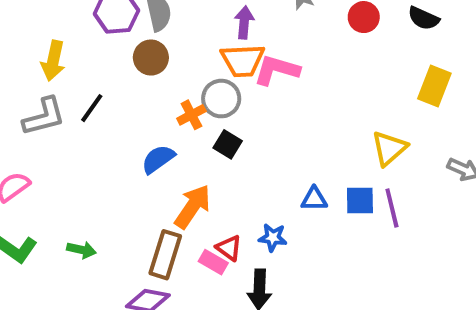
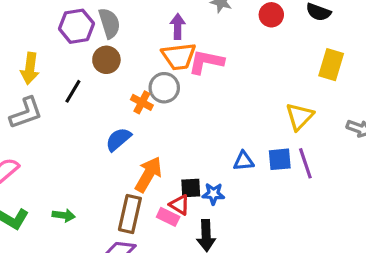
black line: (92, 108) -> (73, 91), moved
orange cross: (191, 115) -> (142, 102), turned -30
black square: (228, 144) -> (191, 188), moved, turned -30

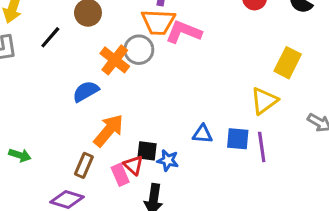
yellow rectangle: (331, 65) -> (288, 63), moved
orange cross: (142, 102) -> (115, 60), size x1.4
brown rectangle: (130, 214) -> (84, 165), size x0.7
pink rectangle: (168, 217) -> (120, 175), turned 30

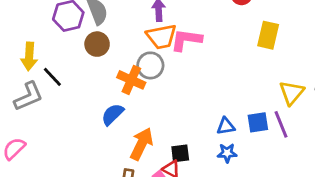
black line: (50, 37) -> (52, 77), moved, turned -70
yellow rectangle: (288, 63) -> (268, 35), moved
yellow triangle: (264, 101) -> (292, 93), moved
blue star: (168, 160) -> (227, 153), moved

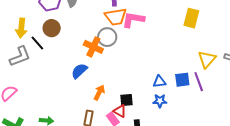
brown circle: (97, 44) -> (52, 28), moved
orange arrow: (142, 144) -> (99, 93), size x0.7

